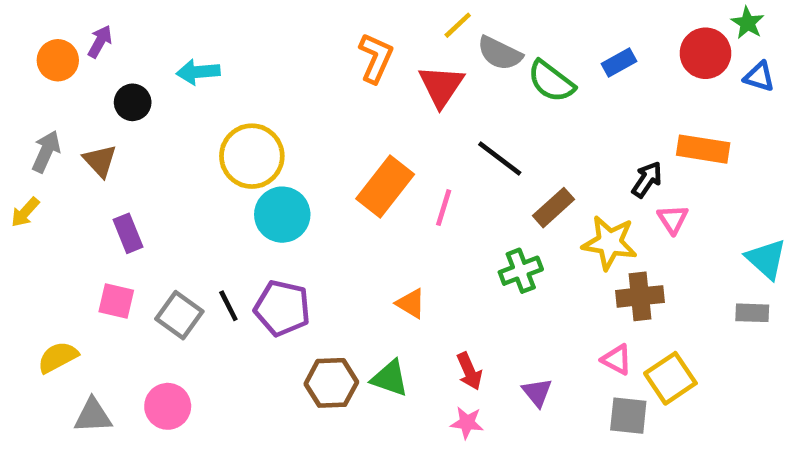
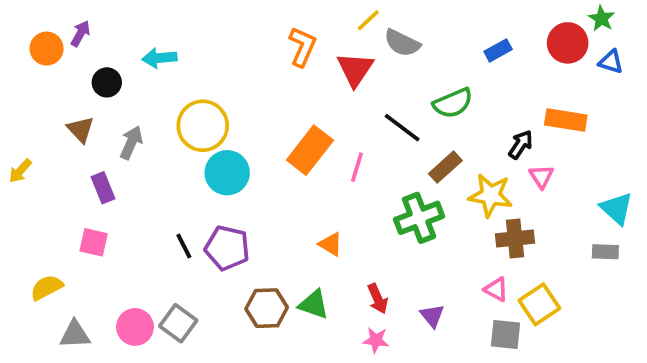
green semicircle: (551, 81) -> (453, 103), moved, turned -60
gray arrow: (46, 151) -> (131, 143), moved
green cross: (521, 271) -> (419, 218), size x1.4
gray square: (179, 315) -> (178, 323), moved

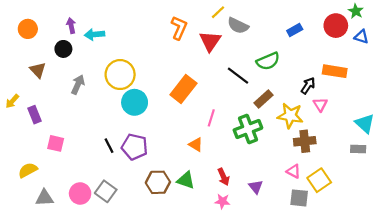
purple arrow: (80, 34) -> (71, 26), moved, turned -40
brown triangle: (80, 129) -> (38, 70), moved
pink line: (357, 167) -> (211, 118), moved
purple rectangle: (103, 188) -> (34, 115), moved

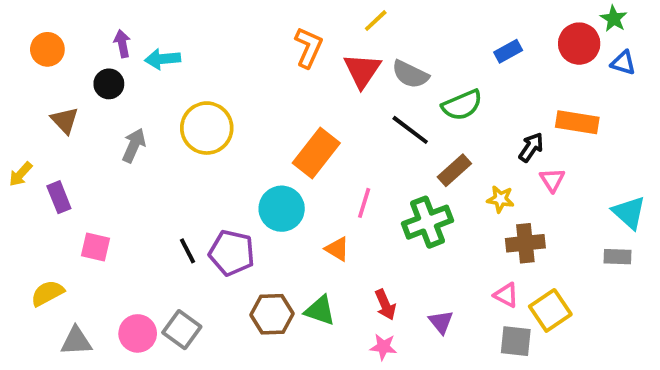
gray semicircle: (238, 26) -> (410, 74), moved
cyan circle: (135, 102) -> (282, 209), moved
yellow star: (290, 116) -> (500, 199), size x0.6

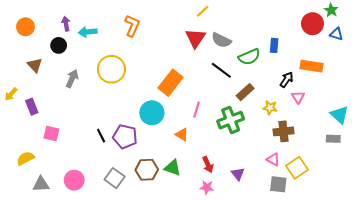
orange L-shape: (308, 47) -> (132, 26), moved
blue rectangle: (508, 51) -> (274, 45), moved, turned -56
gray square: (182, 330) -> (115, 178), moved

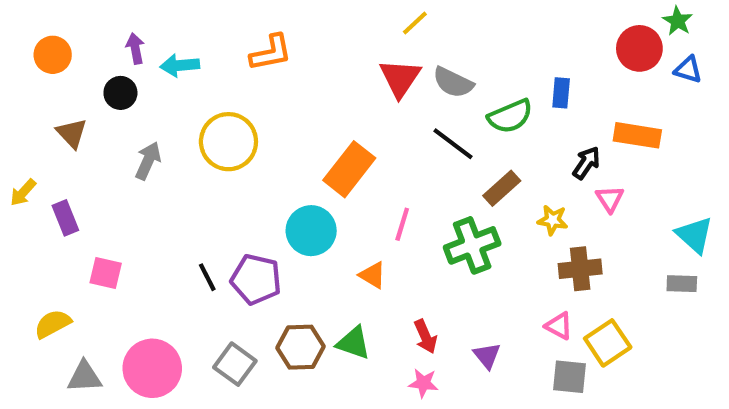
orange L-shape: (132, 26) -> (271, 53), turned 55
pink circle: (74, 180) -> (152, 368), size x1.4

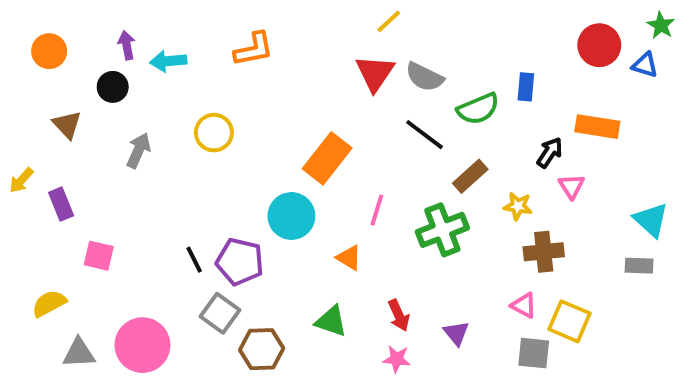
green star: (678, 21) -> (661, 25), moved
yellow circle: (228, 142) -> (214, 133), size x0.7
yellow square: (608, 343) -> (569, 321), turned -33
brown hexagon: (301, 347) -> (262, 349), moved
gray square: (235, 364) -> (220, 313), moved

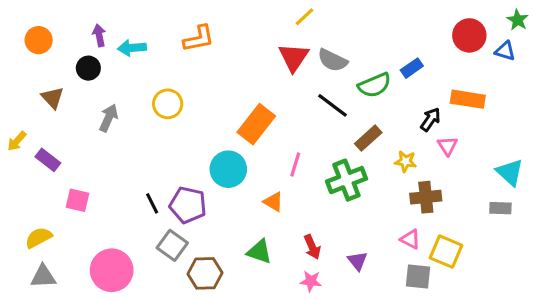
blue rectangle: (526, 87) -> (412, 68), turned 50
purple rectangle: (61, 204) -> (48, 160), turned -30
gray triangle: (79, 353) -> (43, 276), moved

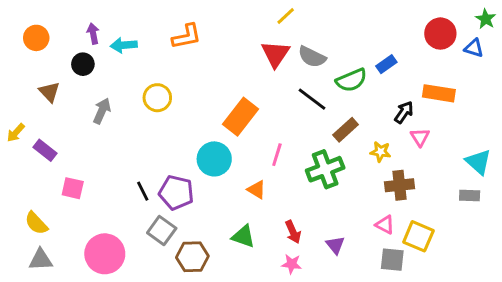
yellow semicircle: (39, 238) -> (36, 223), turned -105

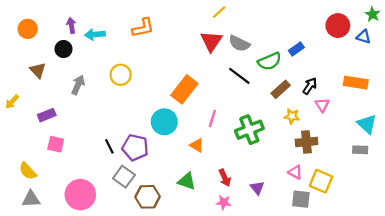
orange rectangle: (439, 93) -> (356, 83), moved
brown rectangle: (346, 130) -> (281, 89), moved
purple rectangle: (45, 150) -> (47, 115), moved, turned -60

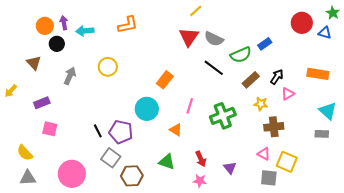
orange circle: (28, 29) -> (45, 26), moved
orange rectangle: (184, 89) -> (165, 80), size x0.7
pink triangle: (322, 105) -> (288, 94), turned 32

